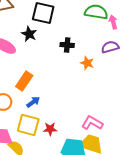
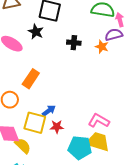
purple semicircle: (110, 47) -> (114, 35), moved
orange star: (87, 63) -> (102, 47), moved
blue arrow: (33, 102) -> (49, 111), moved

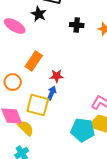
blue arrow: (49, 111) -> (52, 93), turned -32
red star: (57, 127) -> (57, 76), moved

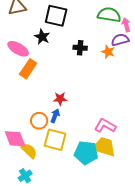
orange rectangle: (34, 61) -> (28, 69), moved
orange circle: (13, 82) -> (39, 121), moved
yellow square: (38, 105) -> (55, 140), moved

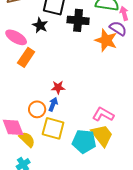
purple semicircle: (120, 40) -> (118, 28), turned 48
black cross: (80, 48) -> (78, 20), moved, size x1.5
orange star: (108, 52) -> (106, 40), size x1.6
yellow trapezoid: (104, 147) -> (102, 135), turned 35

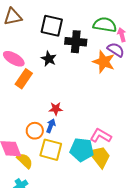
black star: (40, 25) -> (49, 59), moved
cyan pentagon: (84, 141) -> (82, 150), moved

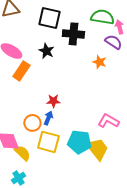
orange star: (104, 62) -> (99, 62), moved, size x0.6
pink L-shape: (101, 136) -> (108, 121), moved

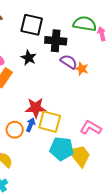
purple semicircle: (113, 42) -> (69, 62), moved
red star: (53, 101) -> (36, 108), size x1.5
yellow square: (48, 142) -> (50, 122), moved

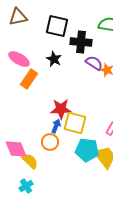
orange circle: (15, 130) -> (50, 142), moved

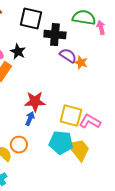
black star: (54, 59) -> (18, 52), moved
yellow square: (75, 123) -> (71, 116), moved
orange circle: (50, 142) -> (19, 145), moved

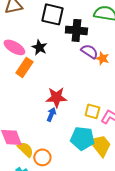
yellow square: (71, 116) -> (92, 111), size x0.7
orange circle: (19, 145) -> (42, 157), moved

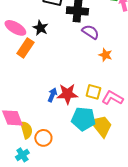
orange star: (102, 58) -> (105, 55), moved
red star: (56, 97) -> (67, 94), moved
yellow semicircle: (25, 149) -> (26, 130), turned 30

